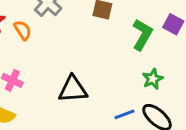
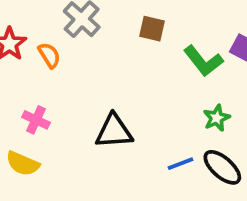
green L-shape: (142, 35) -> (203, 61), turned 112

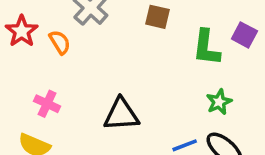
green L-shape: (203, 61) -> (206, 48), turned 45

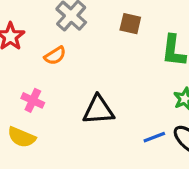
orange semicircle: (60, 42) -> (55, 56), moved, turned 90

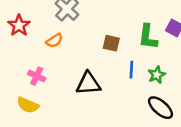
brown square: (130, 24) -> (111, 43), moved
blue line: (154, 137) -> (131, 70), moved, turned -66

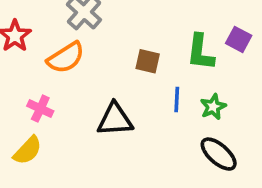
orange semicircle: (54, 41) -> (66, 58), size x1.5
yellow semicircle: (28, 105) -> (28, 150), turned -70

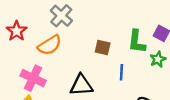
green star: (213, 107) -> (158, 59), moved
pink cross: (40, 109) -> (33, 78), size x1.5

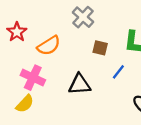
gray cross: (61, 16) -> (83, 17), moved
blue line: (121, 72) -> (118, 72), turned 35

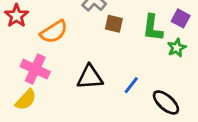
brown square: (100, 48) -> (114, 24), moved
blue line: (118, 72) -> (131, 85), moved

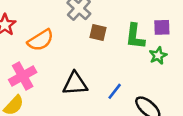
purple square: (181, 18) -> (162, 27), turned -30
pink cross: (35, 69) -> (23, 76), turned 36

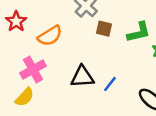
green L-shape: (135, 36) -> (139, 32), turned -110
blue line: (115, 91) -> (110, 84), moved

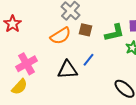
orange semicircle: (50, 36) -> (60, 36), moved
blue line: (110, 84) -> (88, 60), moved

